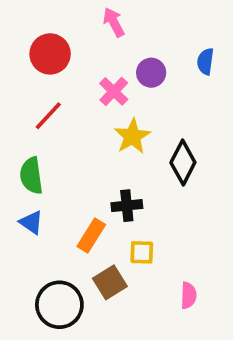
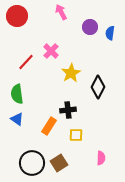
red circle: (50, 54) -> (17, 16), moved
purple circle: (151, 73) -> (90, 27), moved
pink cross: (114, 91) -> (51, 51), moved
brown square: (110, 282) -> (59, 163), moved

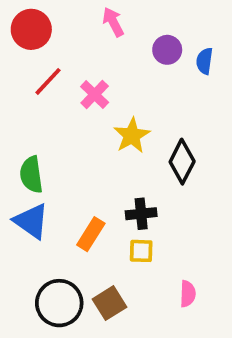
red line: (26, 62) -> (48, 81), moved
black cross: (68, 110) -> (141, 214), moved
blue triangle: (17, 119) -> (31, 221), size x1.5

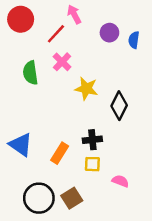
red line: (48, 81) -> (56, 34), moved
yellow star: (132, 135) -> (86, 89), turned -30
green semicircle: (31, 175) -> (30, 73), moved
pink semicircle: (188, 294) -> (120, 181), moved, turned -70

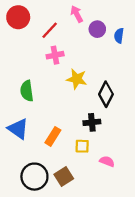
pink arrow: (74, 14) -> (77, 14), moved
pink cross: (62, 62) -> (55, 55), turned 35
green semicircle: (30, 73) -> (27, 91), moved
black cross: (92, 140) -> (92, 122), moved

